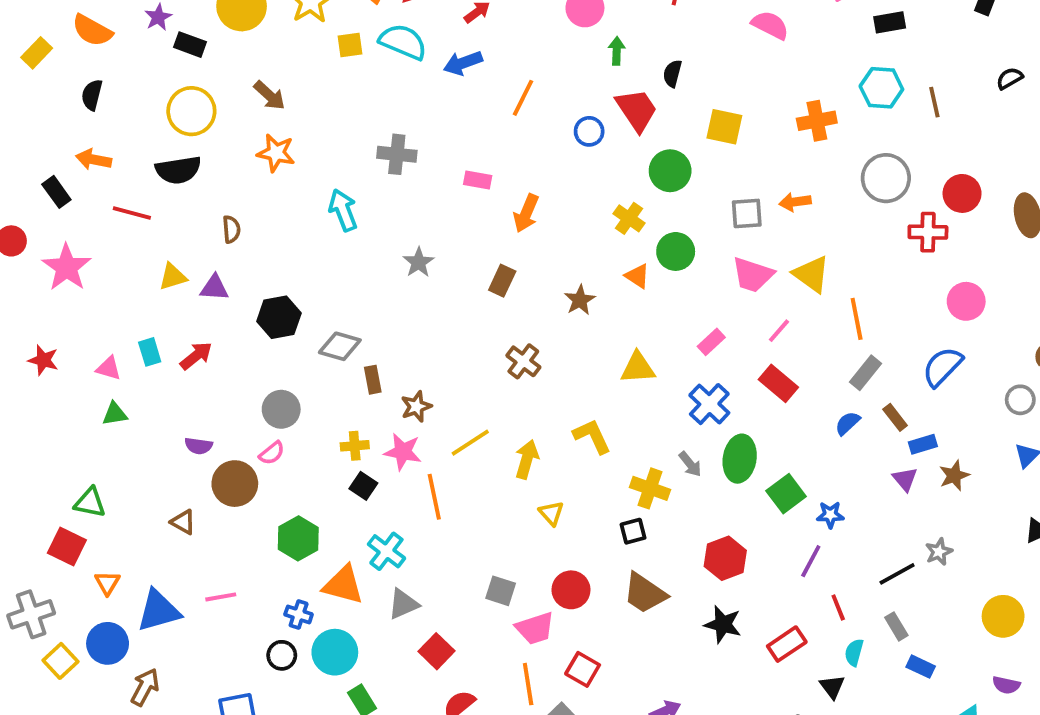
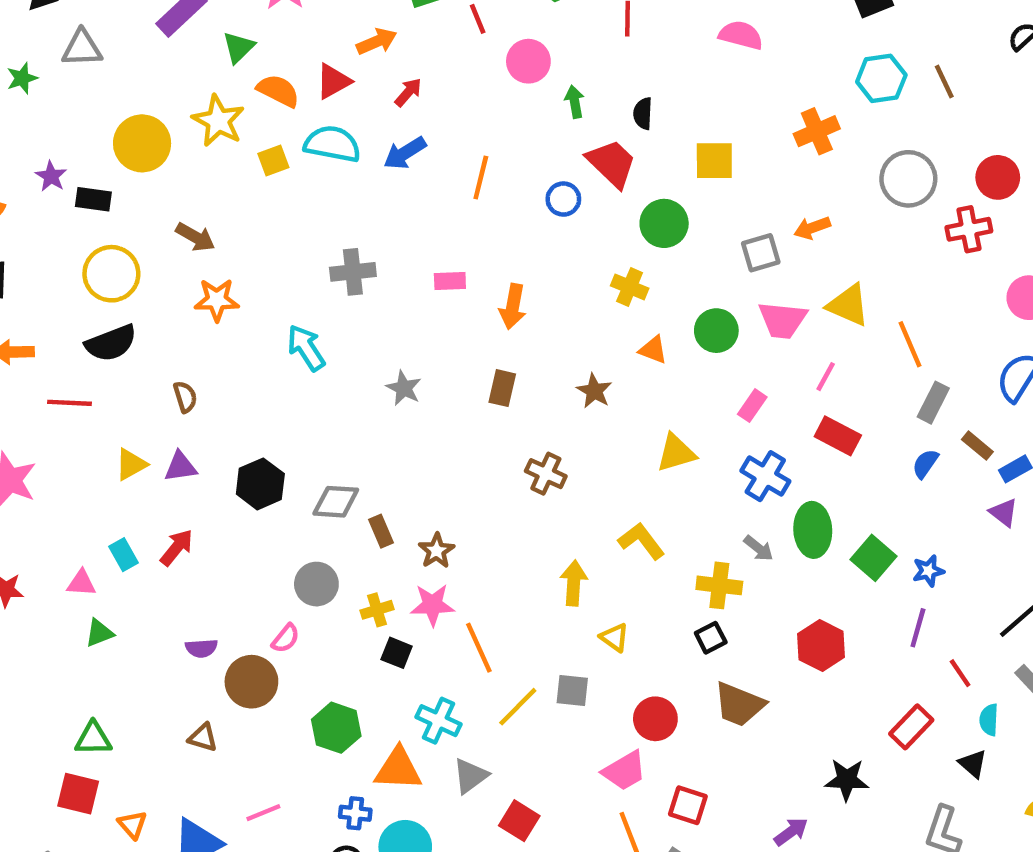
green circle: (676, 251) -> (716, 331), moved
gray circle: (281, 409) -> (316, 584), moved
yellow line: (470, 443) -> (518, 707), moved
gray square: (501, 591) -> (572, 691), moved
black star: (723, 624) -> (847, 780), moved

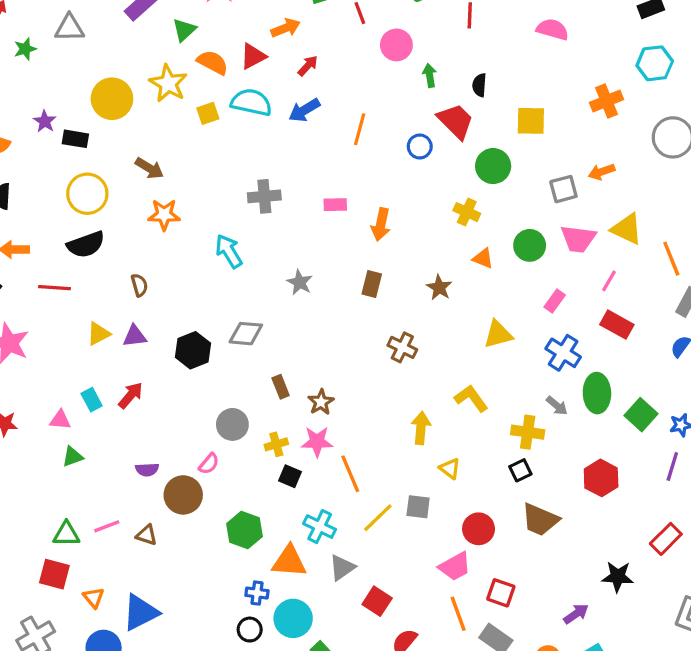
gray diamond: (336, 502) -> (246, 334), moved
pink line: (263, 813) -> (107, 526), moved

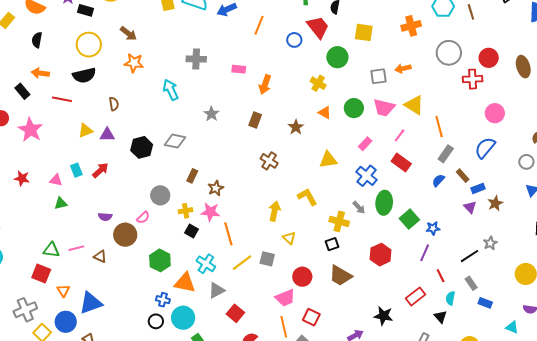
brown rectangle: (281, 387) -> (192, 176), turned 40

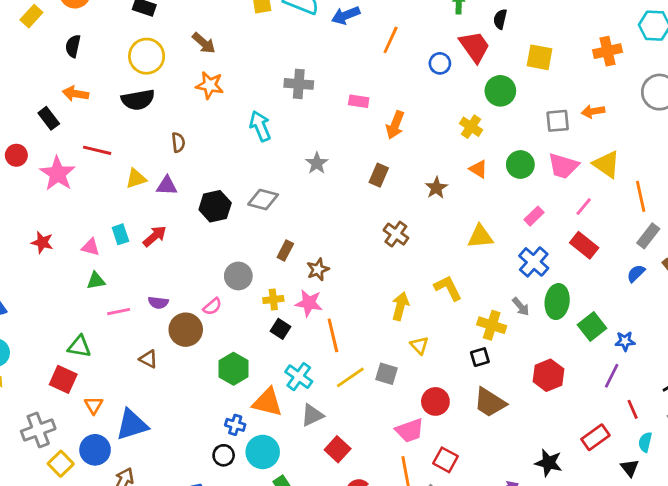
red line: (62, 99) -> (97, 150), moved
pink line: (76, 248) -> (119, 312), moved

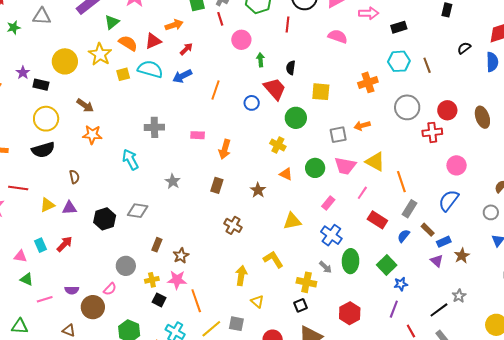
red rectangle: (584, 245) -> (377, 220), moved
green triangle: (96, 281) -> (27, 279), turned 40
green square: (592, 326) -> (387, 265), moved

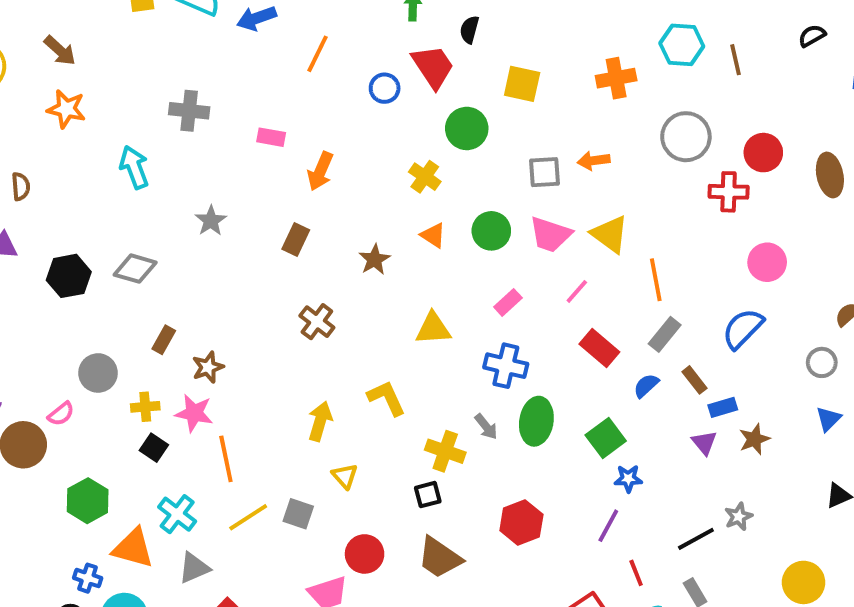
blue cross: (331, 235) -> (506, 366), turned -30

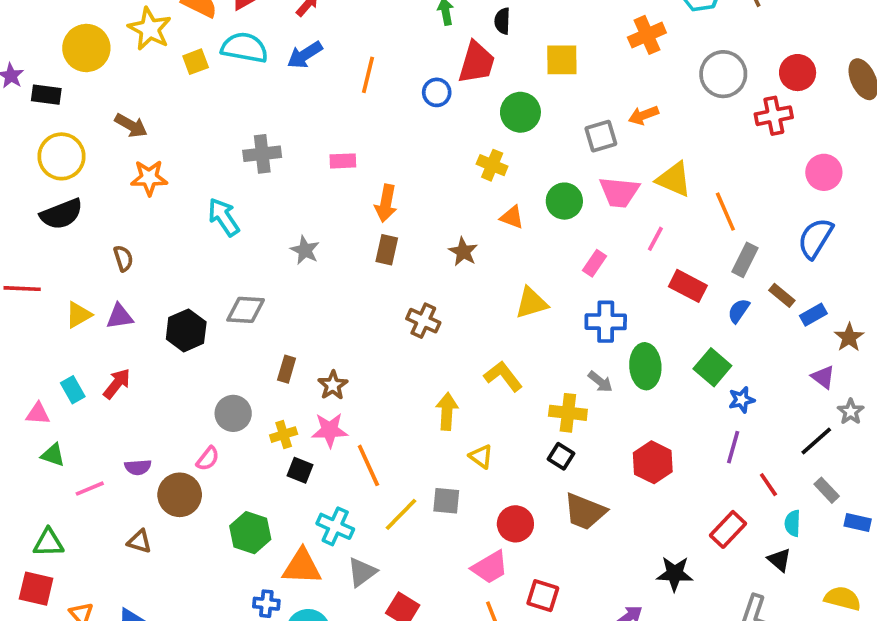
red trapezoid: (433, 67) -> (477, 63), turned 63
orange arrow: (320, 171) -> (386, 203), moved
purple triangle: (704, 443) -> (823, 377), moved
black square: (428, 495) -> (561, 456), turned -30

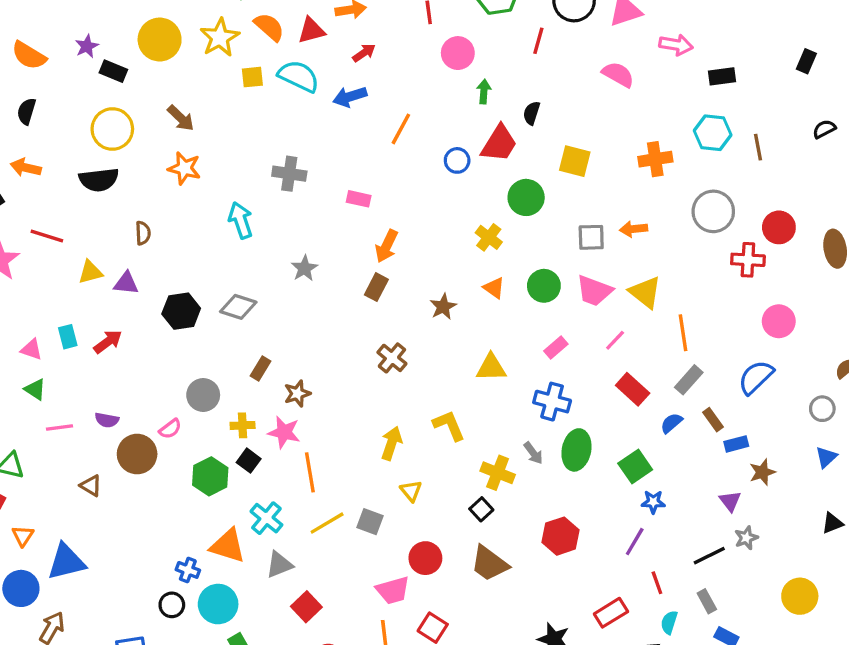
green hexagon: (250, 533) -> (210, 476), moved

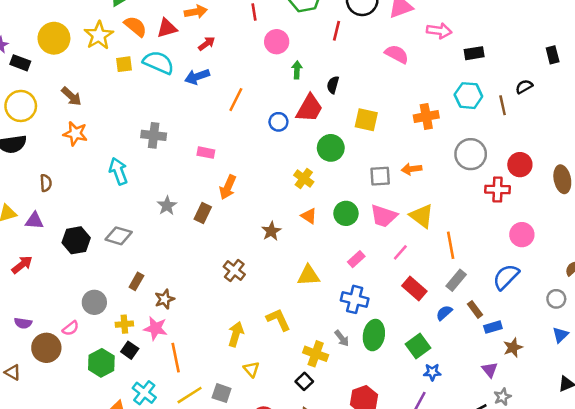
black rectangle: (806, 61) -> (553, 55), moved, turned -36
black semicircle: (824, 129) -> (524, 87), moved
brown rectangle: (376, 287) -> (203, 213), moved

